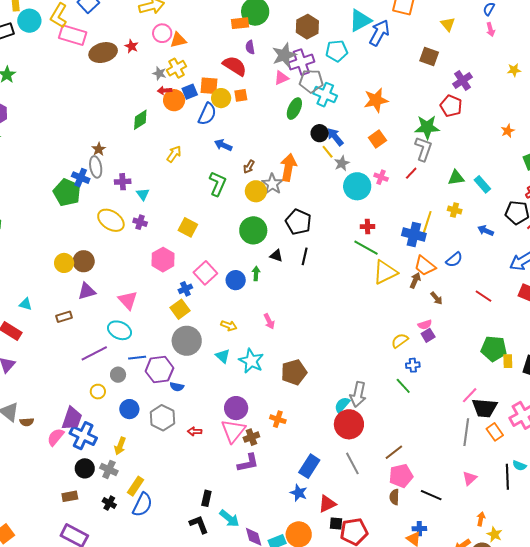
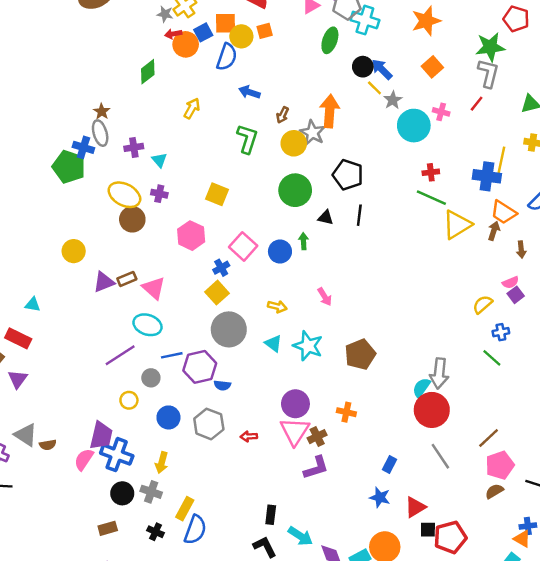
brown circle: (84, 261) -> (132, 219), moved
brown arrow: (436, 298) -> (521, 250), turned 40
brown rectangle: (64, 317) -> (127, 279), moved
blue rectangle: (309, 466) -> (389, 465), size x0.6
brown semicircle: (394, 497) -> (494, 491), turned 63

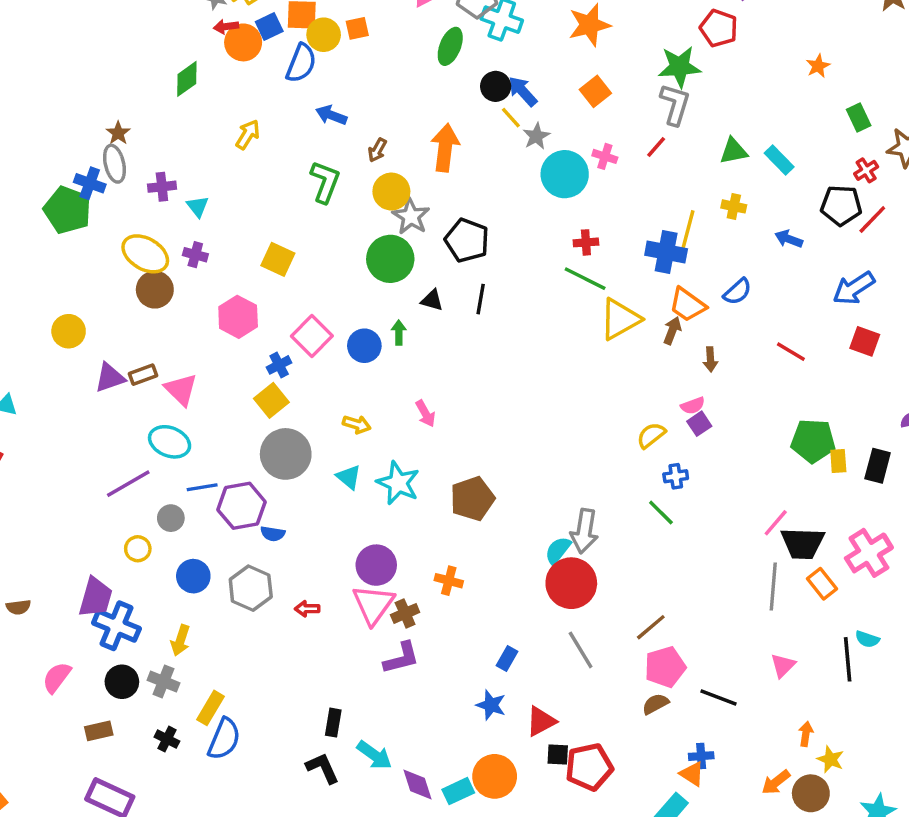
gray star: (312, 133) -> (411, 216), moved
pink semicircle: (84, 459) -> (57, 677), moved

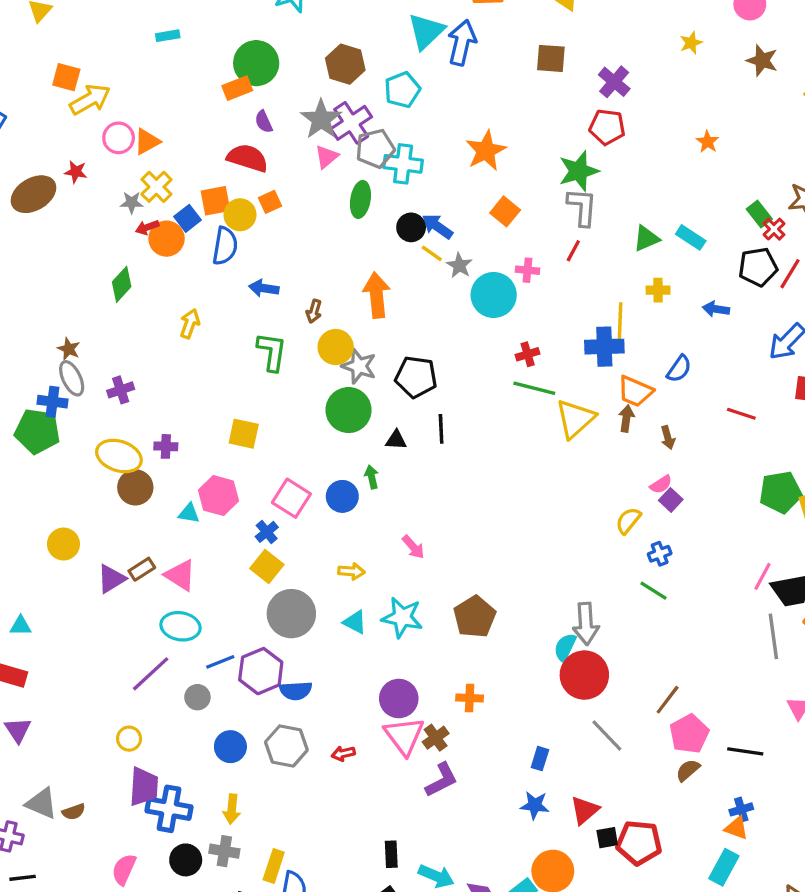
green rectangle: (859, 118) -> (759, 214), moved
cyan triangle: (198, 206) -> (189, 513), moved, turned -30
blue semicircle: (273, 534) -> (296, 691), size x1.4
yellow circle: (138, 549) -> (129, 739), moved
red pentagon: (589, 767) -> (639, 843), turned 30

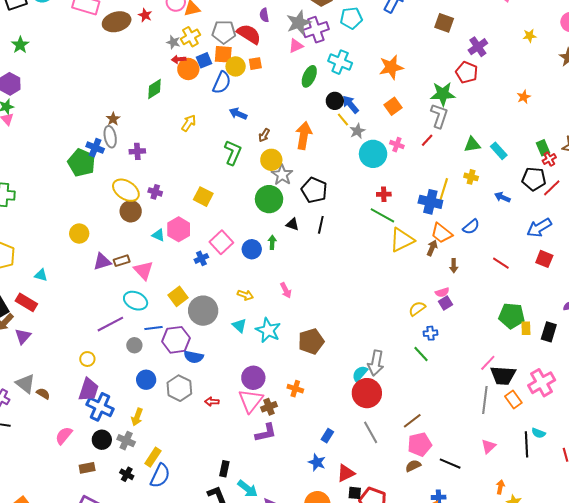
gray pentagon: (375, 149) -> (224, 32), moved
yellow square: (267, 567) -> (178, 296), moved
brown semicircle: (74, 812) -> (43, 394), turned -144

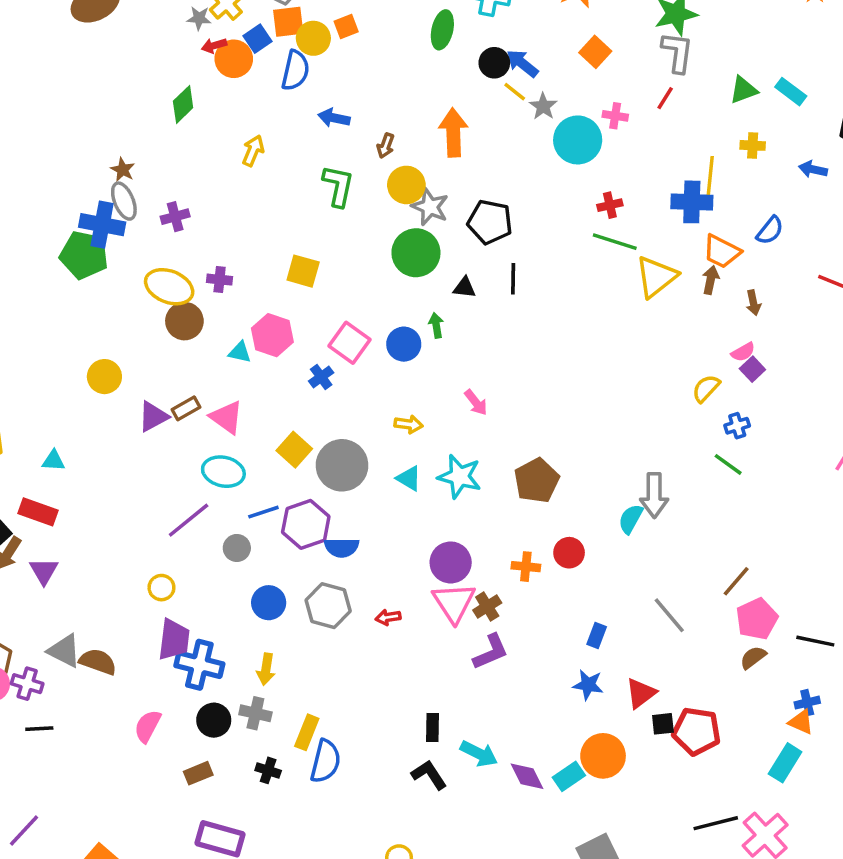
blue cross: (95, 148) -> (102, 225), size x1.4
red circle: (367, 393) -> (569, 553), moved, size x0.6
brown semicircle: (43, 394) -> (98, 662), size x1.5

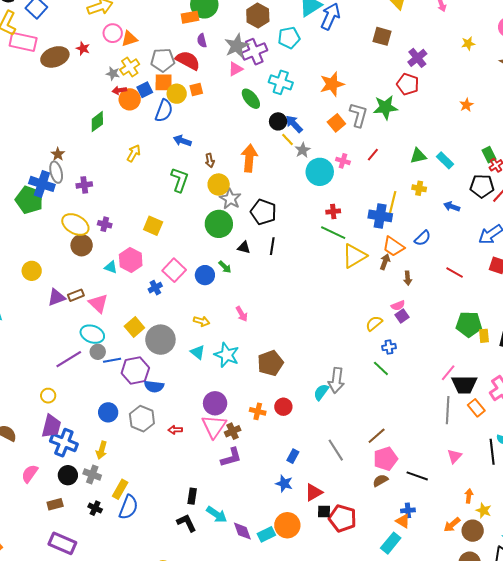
green ellipse: (442, 30) -> (251, 99), turned -60
gray L-shape: (677, 52) -> (358, 115), moved
brown arrow: (386, 146) -> (210, 160), turned -40
green arrow: (436, 325) -> (225, 267), turned 136
gray circle: (237, 548) -> (98, 352), moved

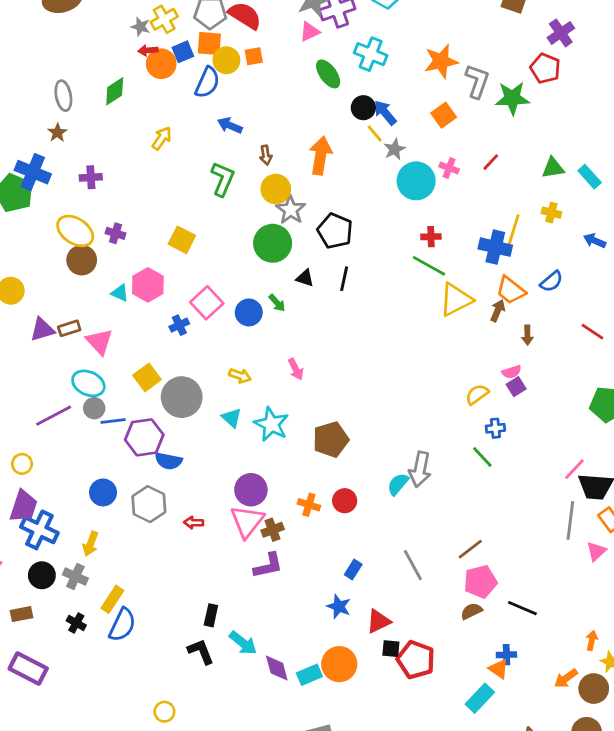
gray L-shape: (358, 115) -> (477, 81), moved
gray ellipse: (56, 172) -> (63, 96), moved
pink triangle: (454, 456) -> (596, 551), moved

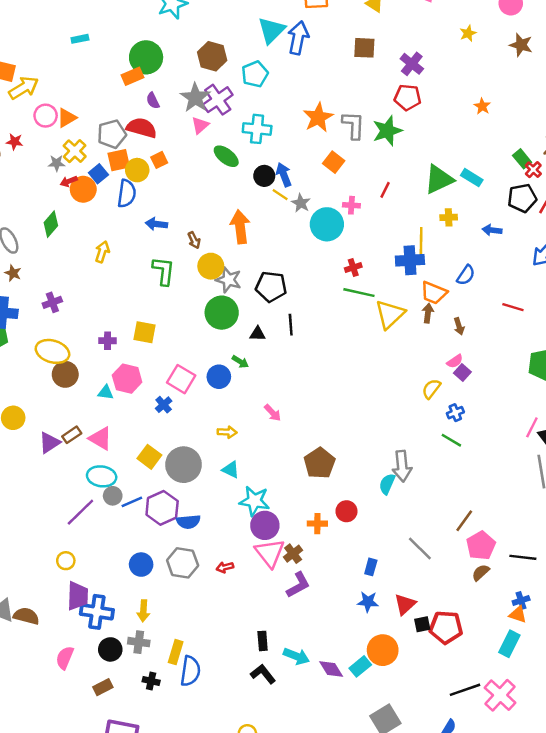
blue arrow: (385, 113) -> (284, 175), turned 35
green triangle: (553, 168) -> (439, 179), size x1.5
purple cross: (116, 233) -> (108, 341), moved
cyan star: (271, 424) -> (254, 501), moved

